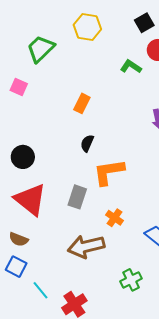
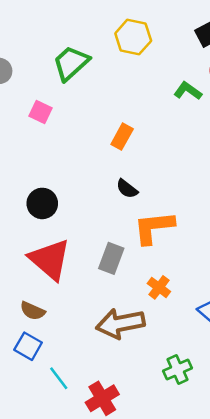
black semicircle: (87, 143) -> (127, 189), turned -78

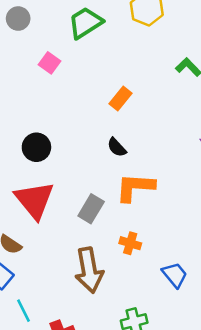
orange cross: (159, 287) -> (130, 243), turned -30
brown arrow: (120, 323) -> (89, 270), turned -99

